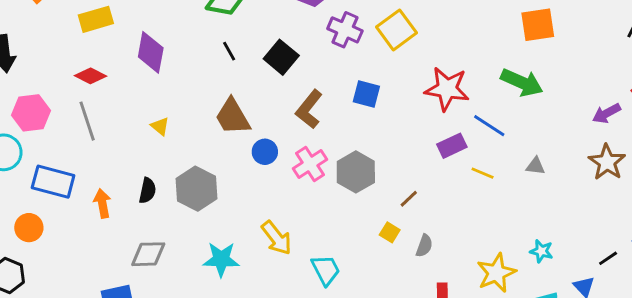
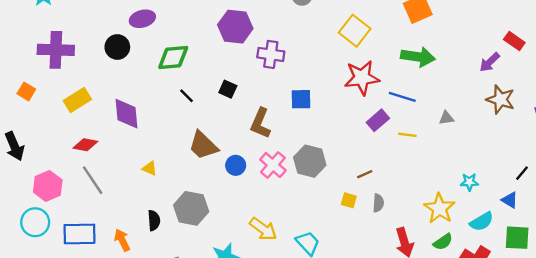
yellow square: (397, 30) -> (355, 31), moved
black square: (281, 57) -> (228, 89), size x0.7
brown line: (409, 199) -> (365, 174), moved, turned 35

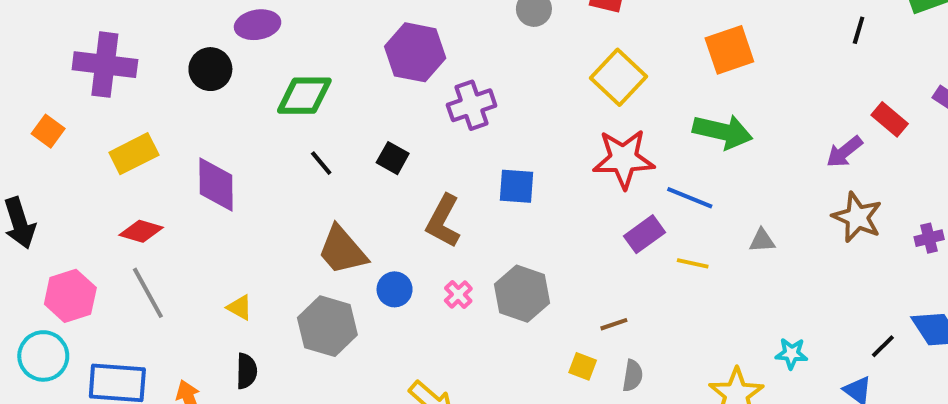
purple cross: (271, 54) -> (472, 105), turned -32
pink cross: (273, 165) -> (458, 294), size x0.6
yellow triangle: (150, 168) -> (240, 307), moved
gray hexagon: (191, 208) -> (327, 326), moved

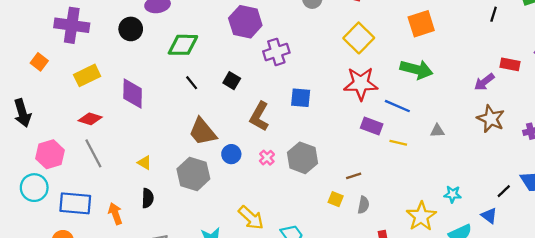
red rectangle: (890, 119) -> (510, 64), turned -30
purple rectangle: (644, 234) -> (372, 126), turned 55

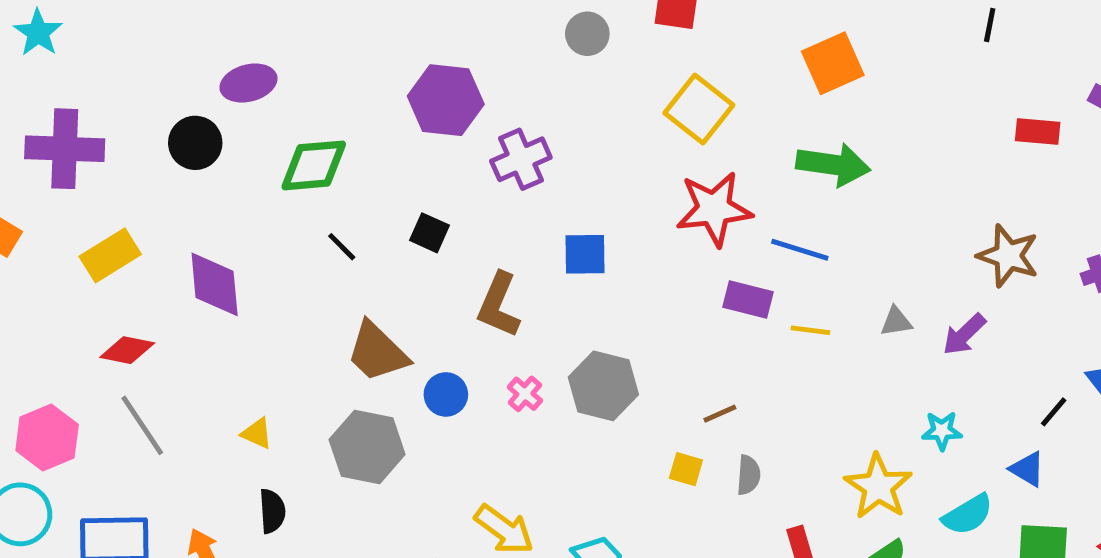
purple arrow: (484, 82) -> (964, 334), moved
gray triangle: (437, 131) -> (896, 322), moved

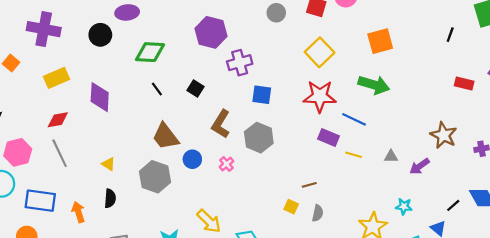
blue square: (585, 254) -> (262, 95), moved
red diamond: (127, 350) -> (58, 120), turned -30
gray hexagon: (603, 386) -> (259, 138), moved

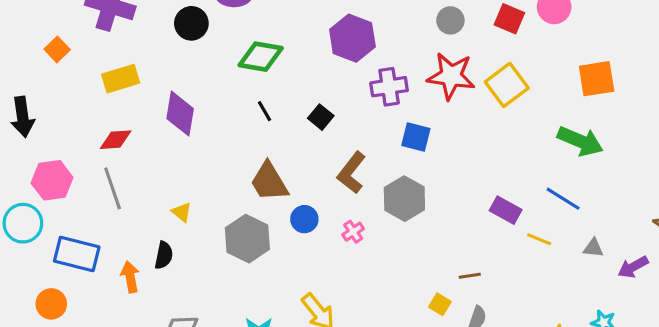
red star: (320, 96) -> (451, 76), moved
blue line: (354, 119) -> (563, 199), moved
black semicircle: (110, 198) -> (164, 255), moved

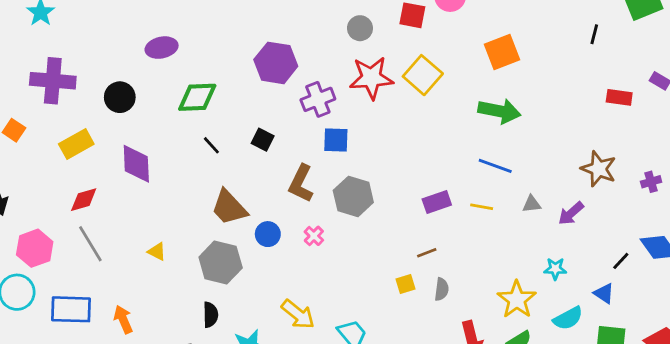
black circle: (191, 23) -> (120, 97), moved
blue square: (416, 137) -> (336, 140), moved
purple rectangle: (506, 210) -> (437, 202), moved, turned -36
black semicircle: (164, 255) -> (210, 315), moved
yellow square: (440, 304) -> (405, 284), turned -36

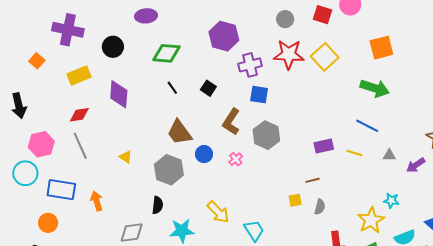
cyan star: (555, 269) -> (391, 201), moved

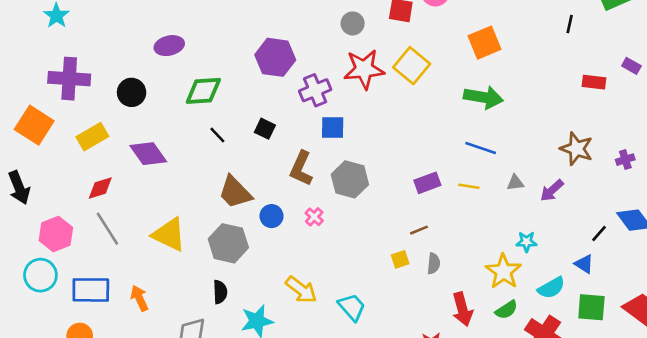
orange square: (37, 61) -> (34, 125), size x1.8
purple diamond: (119, 94) -> (148, 154), turned -32
yellow triangle: (126, 157) -> (169, 235), size x2.0

